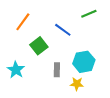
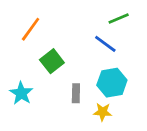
blue line: (63, 30) -> (105, 44), moved

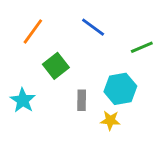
green line: (119, 19) -> (142, 47), moved
blue line: (105, 44) -> (93, 27), moved

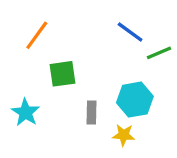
blue line: (93, 27) -> (130, 32), moved
green square: (56, 66) -> (63, 74), turned 30

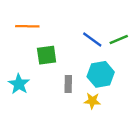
blue line: (130, 32) -> (92, 39), moved
orange line: (37, 35) -> (27, 26), turned 55

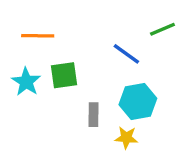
green line: (119, 39) -> (162, 29), moved
cyan star: (19, 84) -> (26, 82), moved

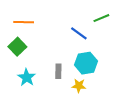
green square: (64, 75) -> (17, 47), moved, turned -36
cyan star: (26, 82) -> (27, 77), moved

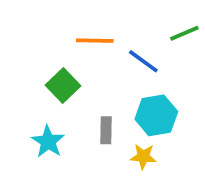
orange line: (24, 22) -> (95, 41), moved
green square: (17, 47) -> (63, 86), moved

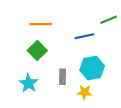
orange line: (95, 41) -> (41, 24), moved
blue line: (143, 61) -> (84, 36), turned -48

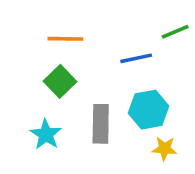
gray rectangle: (63, 77) -> (101, 124), size x1.5
yellow star: (84, 92) -> (164, 149), moved

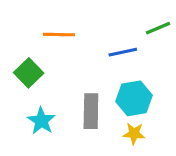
green square: (60, 81) -> (29, 73), moved
yellow star: (164, 149) -> (134, 134), moved

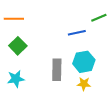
orange line: (59, 35) -> (14, 19), moved
cyan star: (41, 121) -> (16, 79), moved, turned 30

